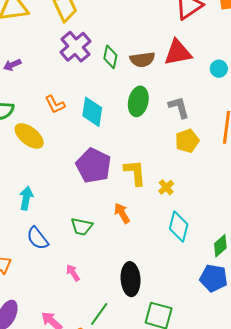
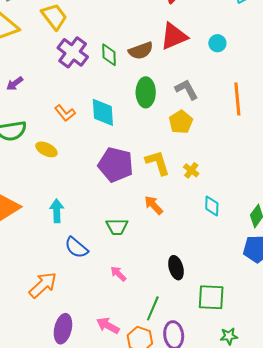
yellow ellipse: (29, 136) -> (46, 149), size x0.7
yellow pentagon: (187, 141) -> (181, 122), moved
cyan diamond: (179, 227) -> (212, 206), size x0.7
black ellipse: (131, 279) -> (176, 268), size x0.7

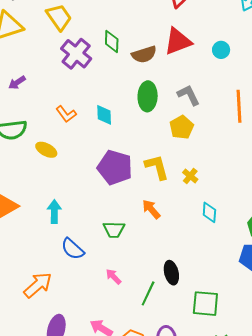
green diamond: (109, 55) -> (112, 42), moved
cyan diamond: (103, 112) -> (104, 115), size x0.7
green line: (153, 308) -> (148, 293), moved

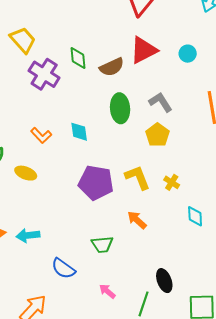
cyan arrow: (54, 212) -> (28, 235), moved, turned -90

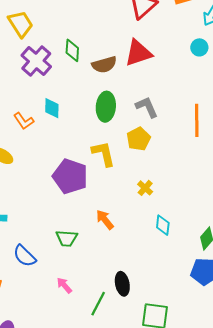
cyan circle: (188, 54) -> (199, 47), moved
cyan diamond: (79, 132) -> (52, 108), moved
yellow L-shape: (138, 177) -> (103, 154), moved

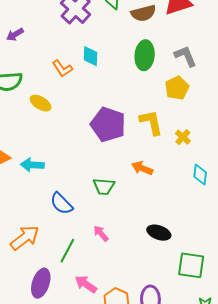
yellow L-shape: (103, 154) -> (151, 122), moved
orange arrow: (105, 220) -> (142, 168), turned -30
black ellipse: (122, 284) -> (159, 233), turned -60
green line: (98, 304) -> (67, 251), moved

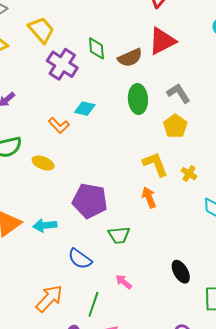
cyan diamond: (91, 56) -> (85, 109), turned -70
purple pentagon: (108, 124) -> (90, 201), moved
orange arrow: (142, 168) -> (149, 197), moved, turned 55
black ellipse: (159, 233) -> (181, 272), turned 50

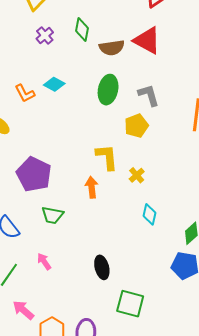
red triangle: (162, 41) -> (147, 40), turned 40
purple cross: (62, 64) -> (45, 35), size x0.6

